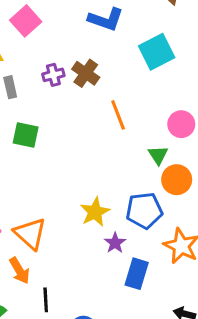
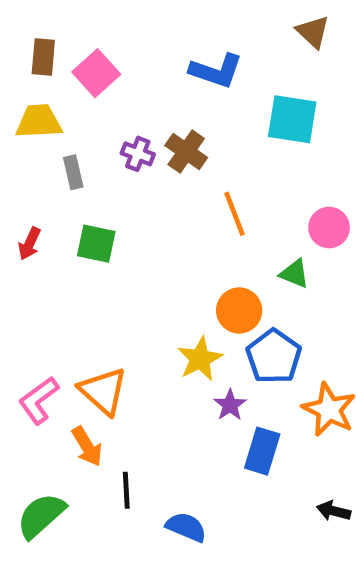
cyan square: (157, 52) -> (292, 119), turned 36
purple cross: (53, 75) -> (138, 154), turned 35
green triangle: (158, 155) -> (294, 274), turned -35
orange circle: (177, 180) -> (239, 310), moved
blue pentagon: (144, 210) -> (274, 357), turned -30

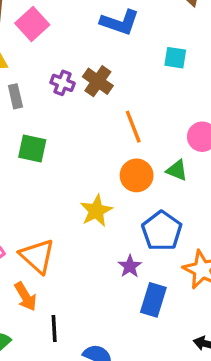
cyan square: (292, 119) -> (175, 58), size x0.6
orange circle: (239, 310) -> (137, 175), moved
yellow star: (200, 359) -> (96, 211), moved

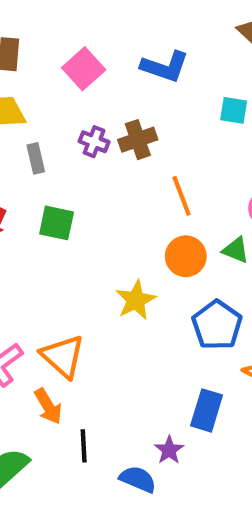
pink square: (32, 24) -> (84, 69), moved
brown cross: (98, 81) -> (138, 140), turned 36
purple star: (130, 266) -> (169, 450), moved

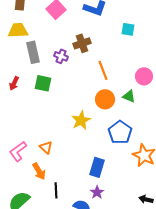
purple cross: (94, 142) -> (61, 56), moved
gray rectangle: (36, 158) -> (33, 52), size x1.5
orange triangle: (63, 356) -> (46, 147), size x0.6
blue rectangle: (207, 410) -> (97, 167), moved

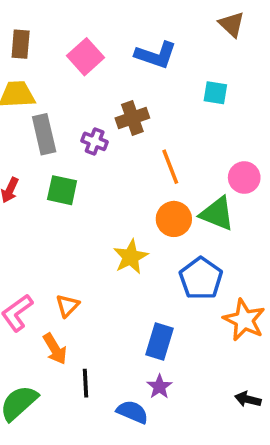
green triangle: (129, 96) -> (217, 214), size x1.5
orange triangle: (46, 147) -> (67, 306), turned 32

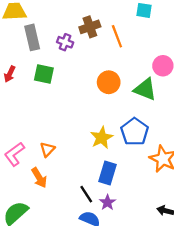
orange line: (170, 167) -> (117, 36), moved
orange circle: (174, 219) -> (109, 82), moved
yellow star: (131, 257) -> (102, 138), moved
black line: (86, 383) -> (86, 194), moved, turned -30

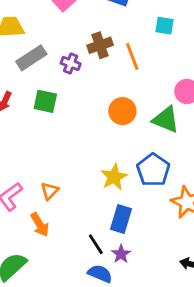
gray rectangle: (32, 37) -> (31, 58), turned 70

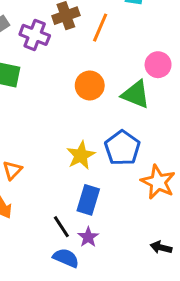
orange line: (132, 56) -> (100, 28), turned 44
purple cross: (71, 63) -> (35, 35), size x1.4

